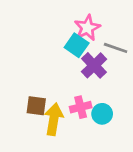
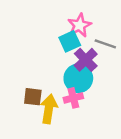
cyan square: (77, 45) -> (70, 41), turned 30
cyan circle: (102, 114) -> (78, 78), moved, size x1.5

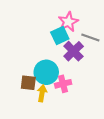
cyan circle: (78, 78) -> (46, 72), moved
yellow arrow: (49, 109) -> (42, 93), size x0.7

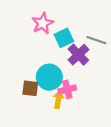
pink star: (68, 22) -> (43, 23), moved
yellow arrow: (42, 93) -> (58, 100), moved

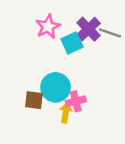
gray line: (96, 40) -> (110, 33), moved
purple cross: (78, 55) -> (88, 29), moved

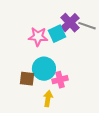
pink star: (48, 27) -> (38, 37), moved, turned 30
yellow arrow: (66, 113) -> (48, 99), moved

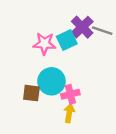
yellow arrow: (48, 99) -> (69, 113), moved

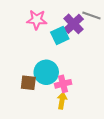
gray line: (102, 31) -> (91, 15), moved
pink star: (44, 44) -> (37, 20), moved

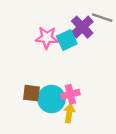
pink star: (37, 20) -> (47, 38), moved
cyan circle: (46, 72) -> (51, 99), moved

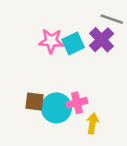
purple cross: (82, 27) -> (101, 40), moved
yellow arrow: (69, 113) -> (92, 123), moved

